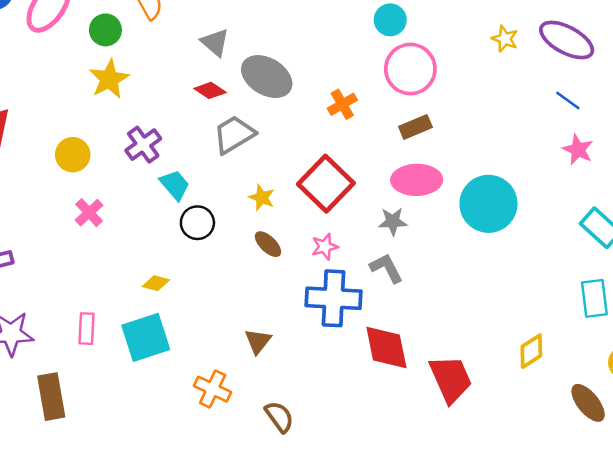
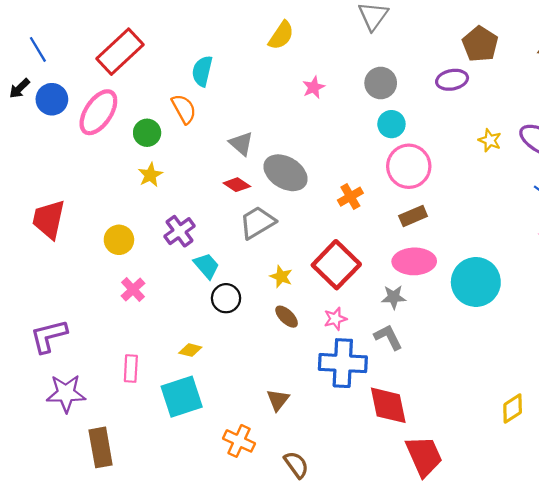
yellow star: (109, 79) -> (150, 175), size x0.7
pink rectangle: (87, 329) -> (131, 368), moved
red trapezoid: (451, 379) -> (424, 456), moved

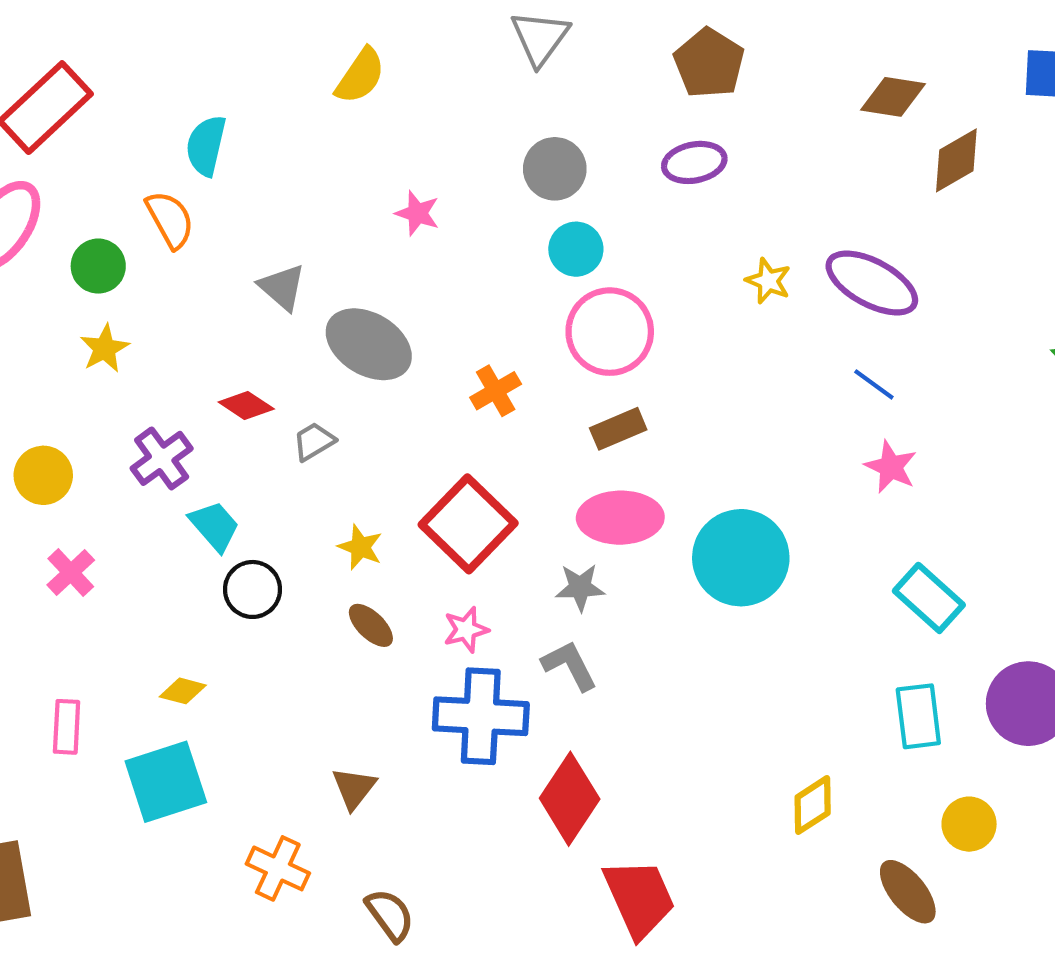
brown pentagon: (480, 44) -> (709, 63), moved
pink star: (314, 87) -> (417, 213), moved, turned -30
red diamond: (237, 185) -> (246, 406), moved
gray trapezoid: (257, 223) -> (314, 441), size x0.6
red diamond: (388, 405) -> (570, 799), turned 45

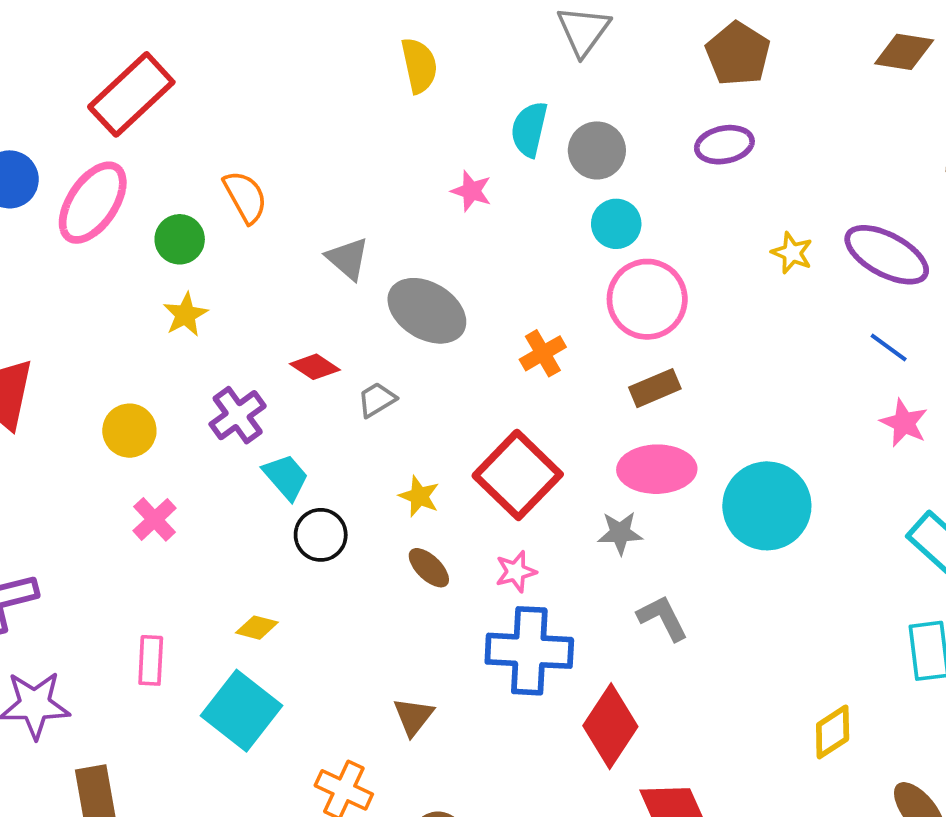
yellow semicircle: (360, 76) -> (419, 65), turned -46
brown diamond: (893, 97) -> (904, 52), moved
cyan semicircle: (206, 146) -> (529, 129), moved
gray L-shape: (570, 666) -> (663, 618), moved
cyan square: (166, 782) -> (241, 711), turned -34

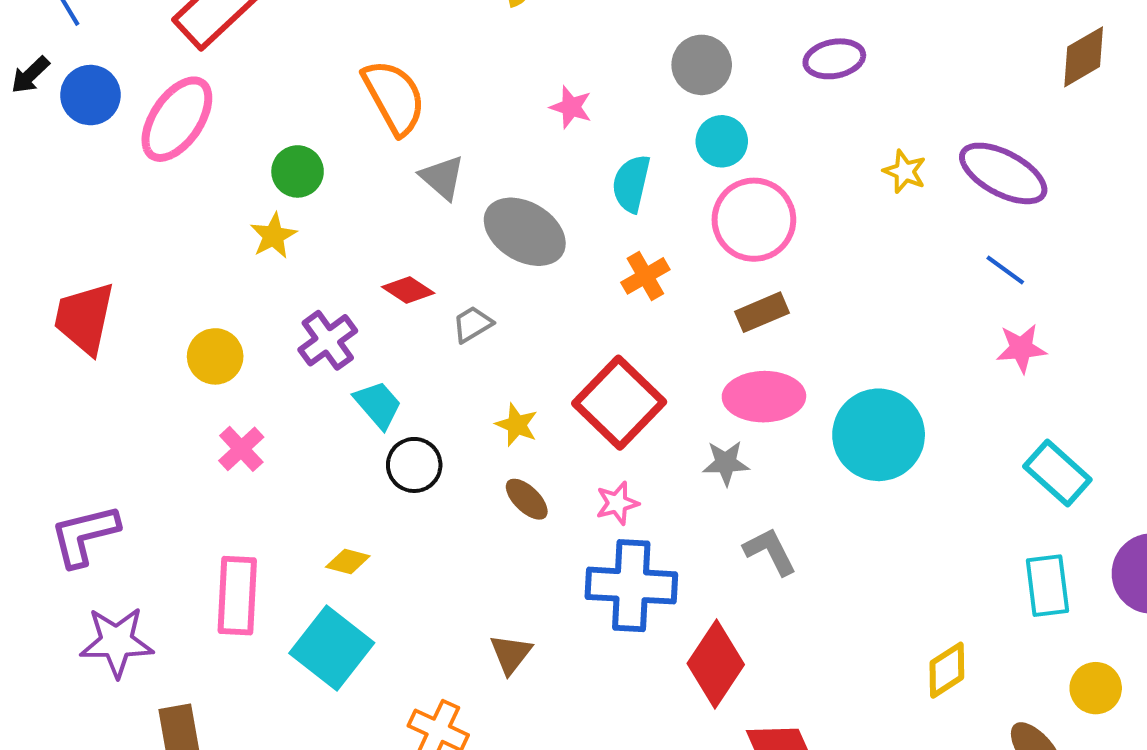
cyan semicircle: (529, 129) -> (631, 184), moved
orange semicircle: (245, 197) -> (394, 97), moved, size x1.4
green circle: (180, 239) -> (298, 171), moved
pink star: (904, 423) -> (1021, 348), turned -30
pink rectangle: (151, 660) -> (237, 596), size x1.5

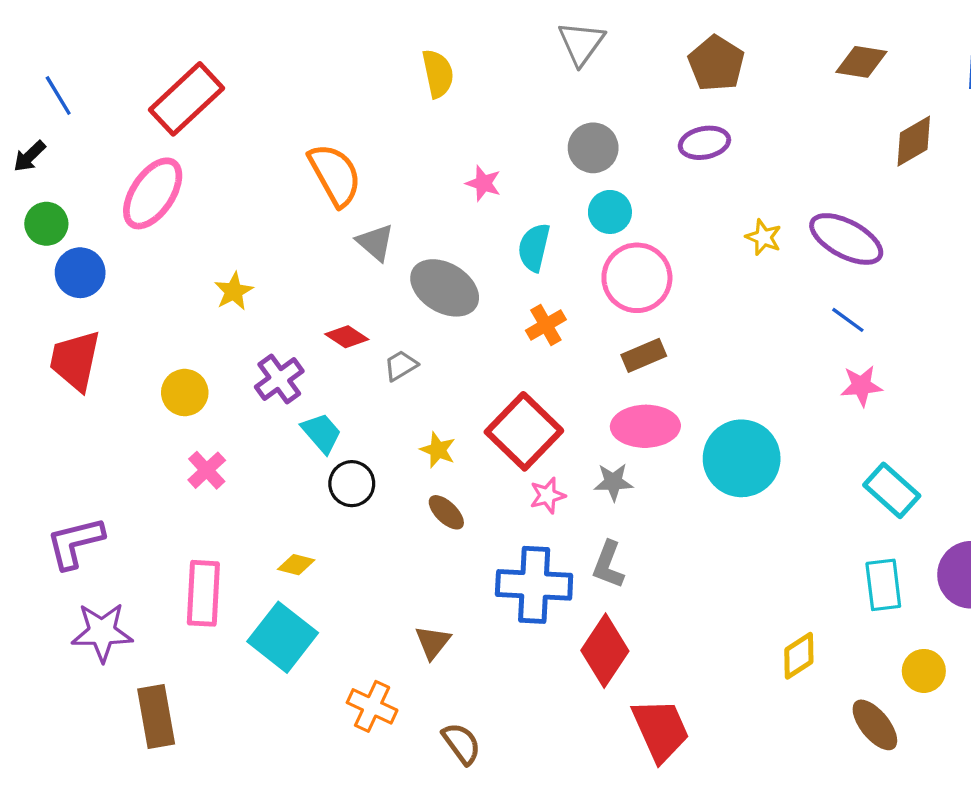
blue circle: (90, 95) -> (80, 273), moved
green circle: (298, 171) -> (46, 224), moved
pink star: (617, 503) -> (548, 495), moved
gray L-shape: (770, 551) -> (608, 565), moved, turned -132

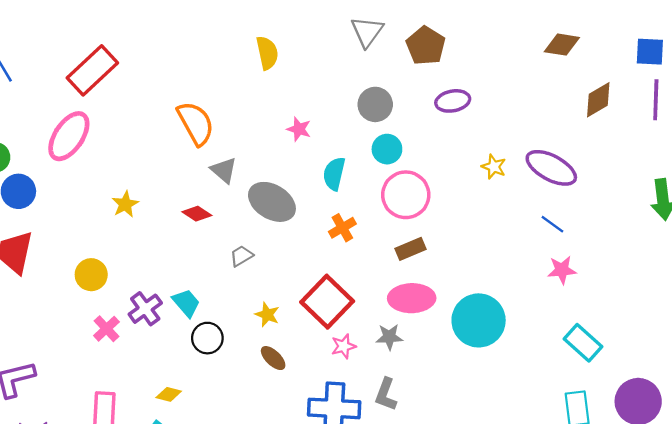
brown pentagon: (716, 63) -> (426, 46), moved
red diamond: (347, 337) -> (197, 214), moved
purple cross: (279, 379) -> (145, 309), moved

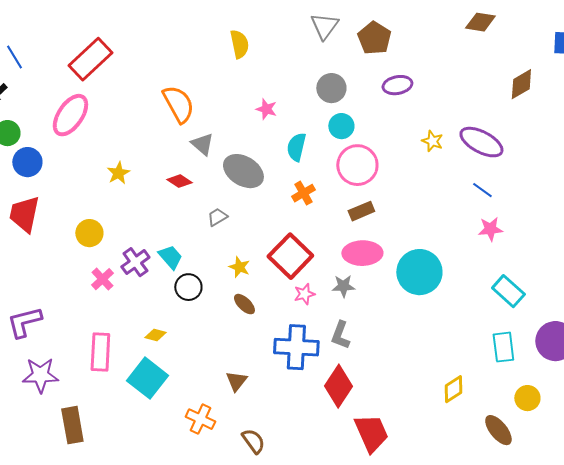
brown diamond: (562, 45) -> (480, 22), moved

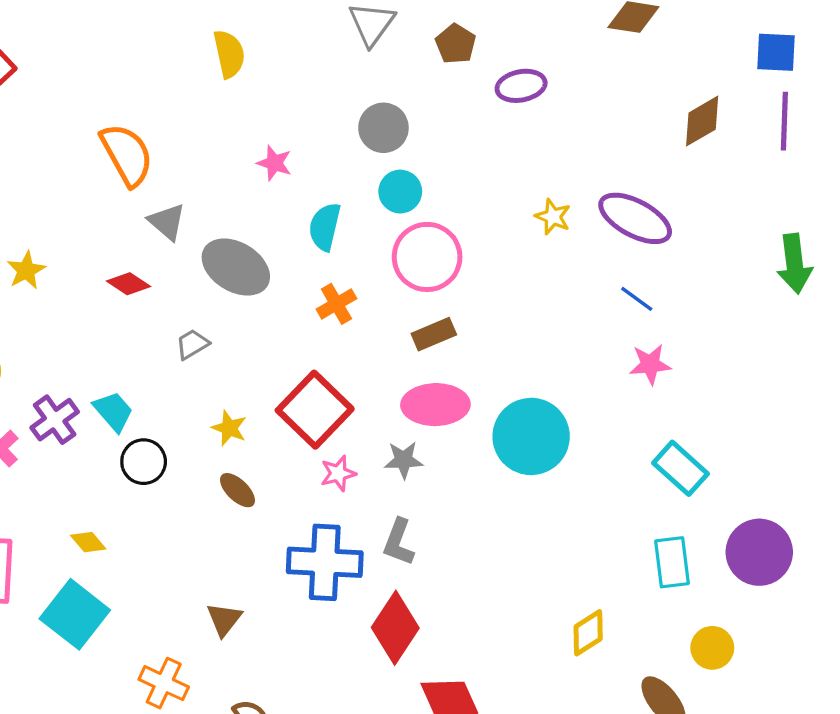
brown pentagon: (374, 38) -> (456, 44), size x0.7
purple ellipse: (397, 85) -> (521, 86), moved
yellow diamond: (155, 335) -> (88, 542), turned 35

